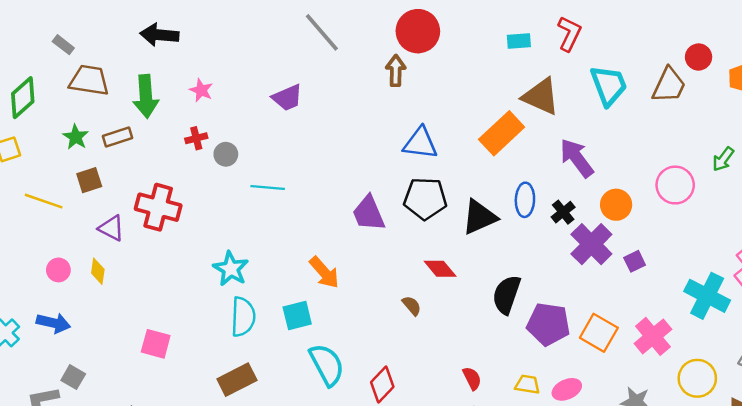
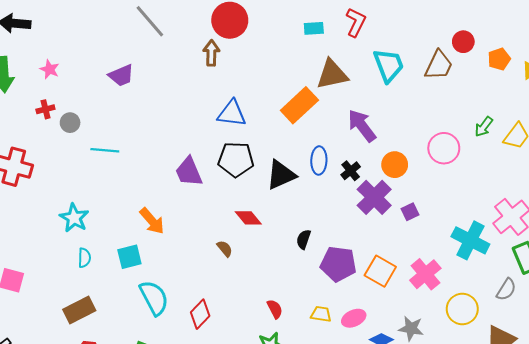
brown triangle: (541, 96) -> (332, 74), turned -36
black semicircle: (506, 295) -> (304, 239), size x0.6
cyan semicircle: (243, 317) -> (84, 258), size x0.6

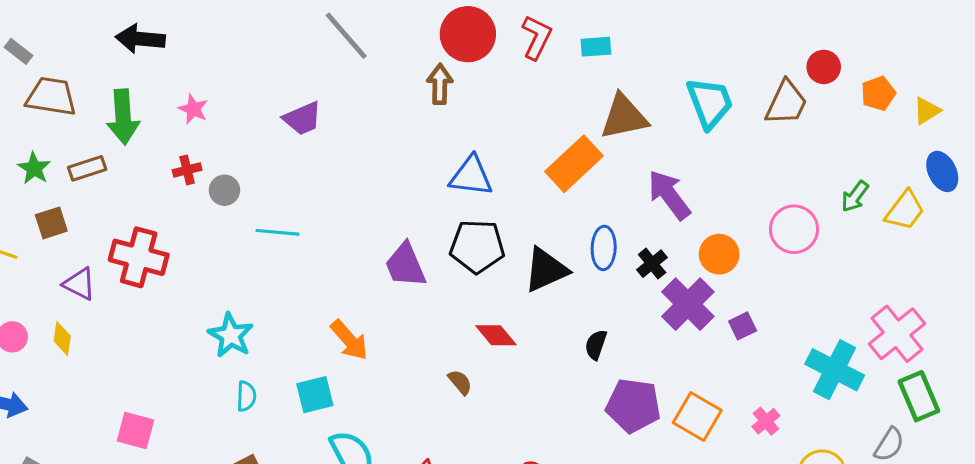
red L-shape: (356, 22) -> (537, 37), moved
black semicircle: (304, 239) -> (596, 345), moved
pink cross: (425, 274) -> (766, 421), size x0.6

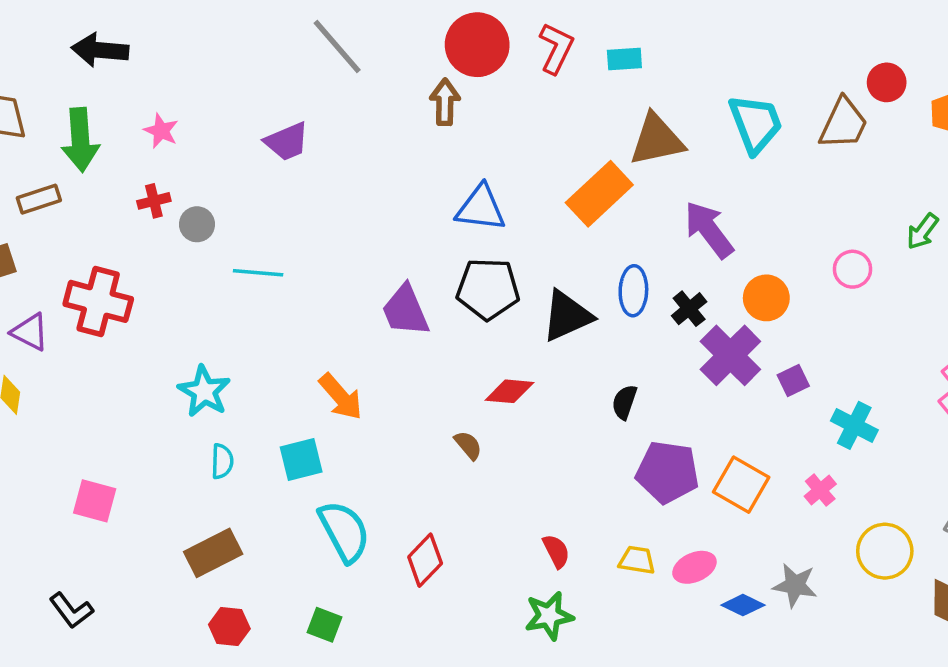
pink circle: (794, 229) -> (853, 269), size x0.7
red diamond: (496, 335) -> (509, 391), turned -45
cyan cross: (835, 370) -> (854, 425), moved, size x0.7

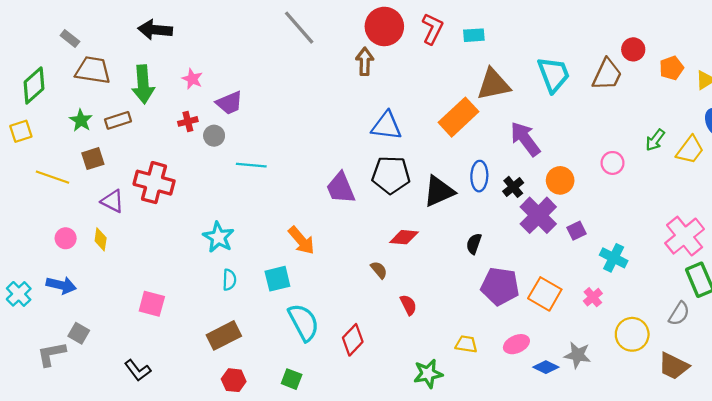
purple trapezoid: (287, 142) -> (229, 103), moved
red semicircle: (556, 551) -> (408, 305), moved
yellow trapezoid: (637, 560) -> (466, 344), moved

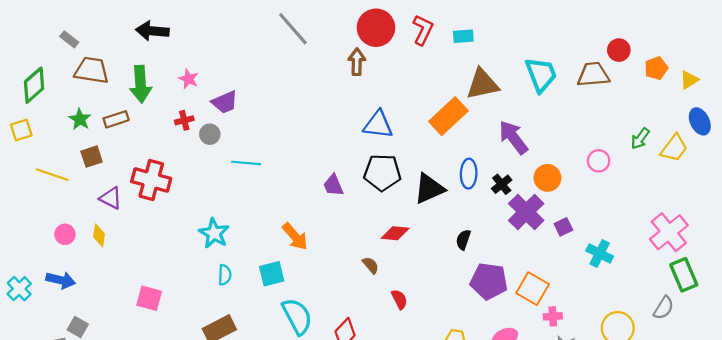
brown trapezoid: (607, 75) -> (593, 75), turned -120
purple trapezoid: (341, 188) -> (333, 185), size x0.7
pink cross: (593, 297) -> (553, 316), moved, turned 36

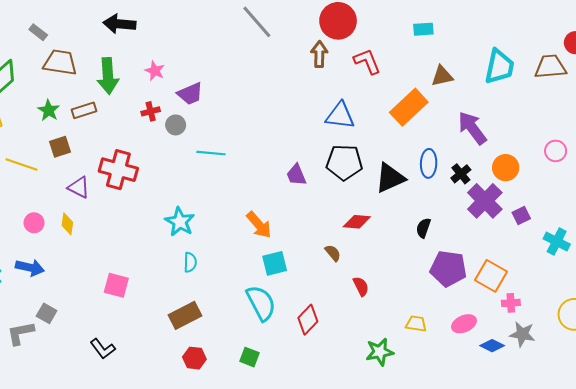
red L-shape: (423, 30) -> (367, 61), moved, turned -48
cyan trapezoid: (541, 75) -> (499, 67), turned 33
brown triangle: (482, 84) -> (442, 76), size x0.7
cyan square: (272, 274) -> (275, 263), moved

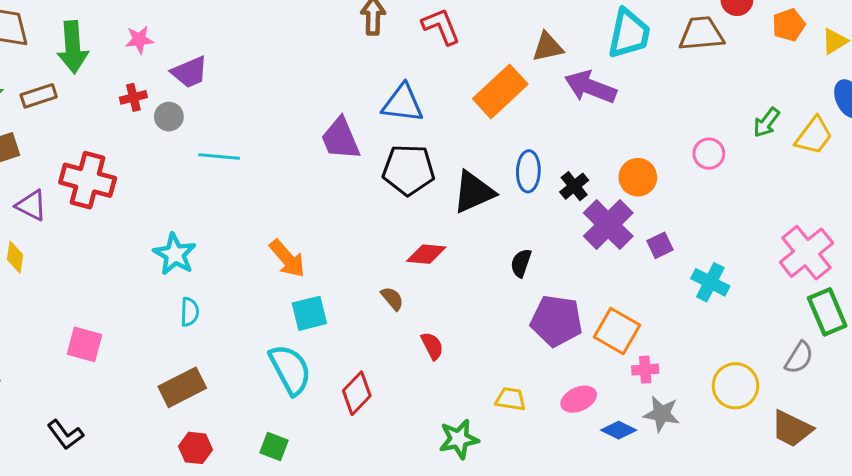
pink star: (155, 71) -> (139, 40), turned -30
purple arrow: (472, 128) -> (590, 87), moved, turned -32
purple trapezoid: (296, 175) -> (340, 139), moved, size x1.4

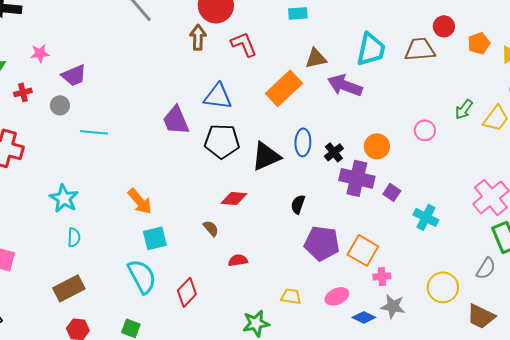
red cross: (133, 97) -> (23, 92), moved
purple cross: (608, 225) -> (357, 178), turned -32
purple square: (660, 245) -> (392, 192), turned -30
red semicircle: (432, 346) -> (238, 260), turned -72

